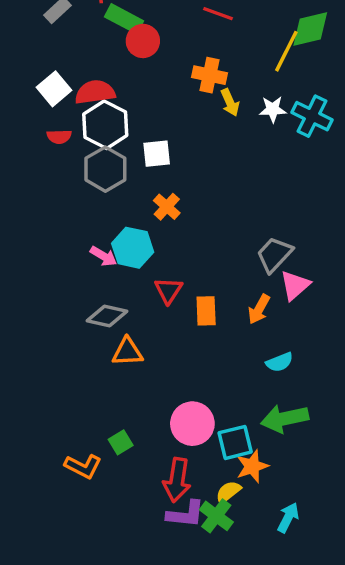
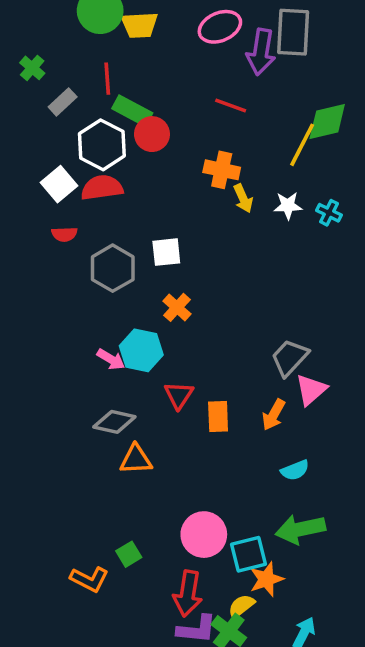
cyan cross: (312, 116) -> (329, 213), size x0.6
white hexagon: (105, 125) -> (102, 145), moved

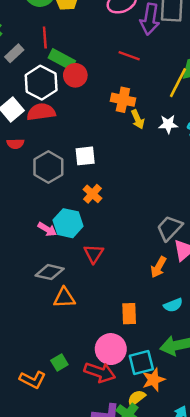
orange rectangle: (218, 417) -> (129, 314), moved
red arrow: (188, 594) -> (100, 372), moved, turned -80

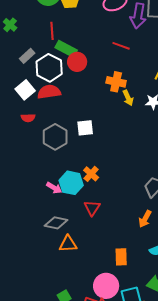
gray rectangle: (14, 53) -> (27, 56), moved
orange cross: (92, 194) -> (91, 174), moved

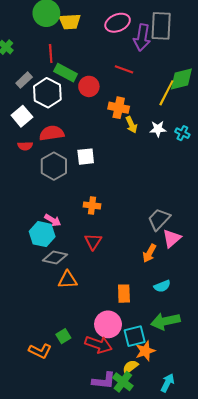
red circle: (77, 62) -> (89, 86), moved
red semicircle: (49, 92) -> (52, 133), moved
orange cross: (91, 174) -> (92, 205), turned -35
cyan hexagon: (71, 183) -> (42, 234), moved

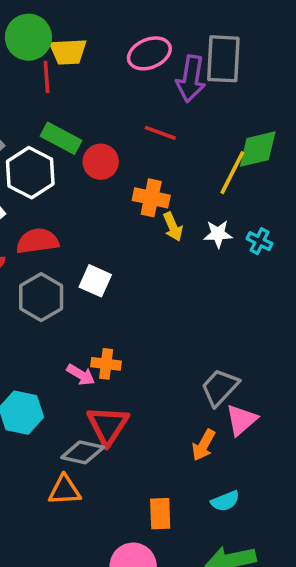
red line: (51, 53) -> (47, 77), moved
white square: (86, 157) -> (95, 281), turned 30
pink arrow: (53, 220) -> (81, 375), moved
red triangle: (93, 242) -> (108, 425), size x1.4
gray diamond: (55, 257) -> (83, 452), moved

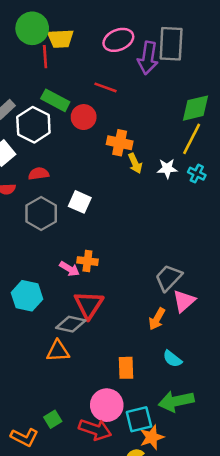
red line: (160, 133) -> (105, 87), moved
yellow line: (232, 173) -> (192, 139), moved
red semicircle: (37, 241) -> (39, 174), size x0.7
cyan semicircle: (225, 501) -> (172, 359), turned 60

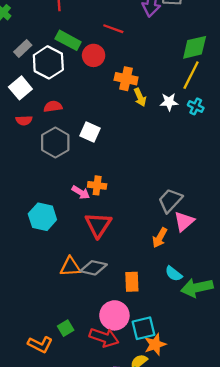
gray diamond: (71, 324) -> (94, 268), moved
green arrow: (176, 401) -> (197, 288), moved

